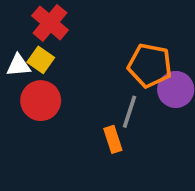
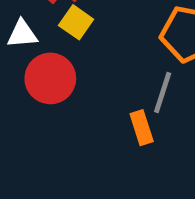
yellow square: (41, 60) -> (76, 22), moved

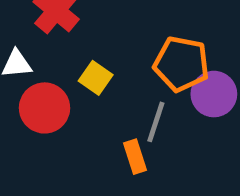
yellow square: (76, 22) -> (96, 78), moved

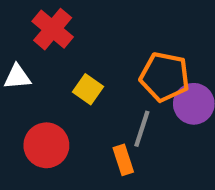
red circle: (45, 108) -> (46, 145), moved

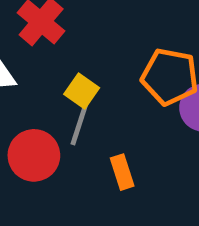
gray line: (142, 129) -> (79, 124), moved

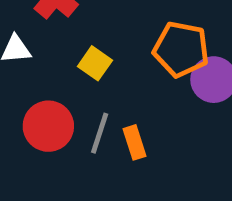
gray line: (79, 124) -> (100, 133), moved

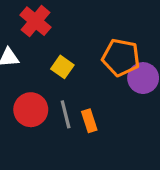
gray line: (100, 133) -> (66, 114), turned -32

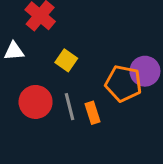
orange pentagon: (121, 57) -> (123, 83), moved

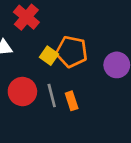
orange pentagon: (123, 83) -> (72, 52), moved

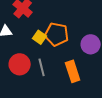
orange rectangle: (72, 101) -> (73, 71), moved, size x1.5

